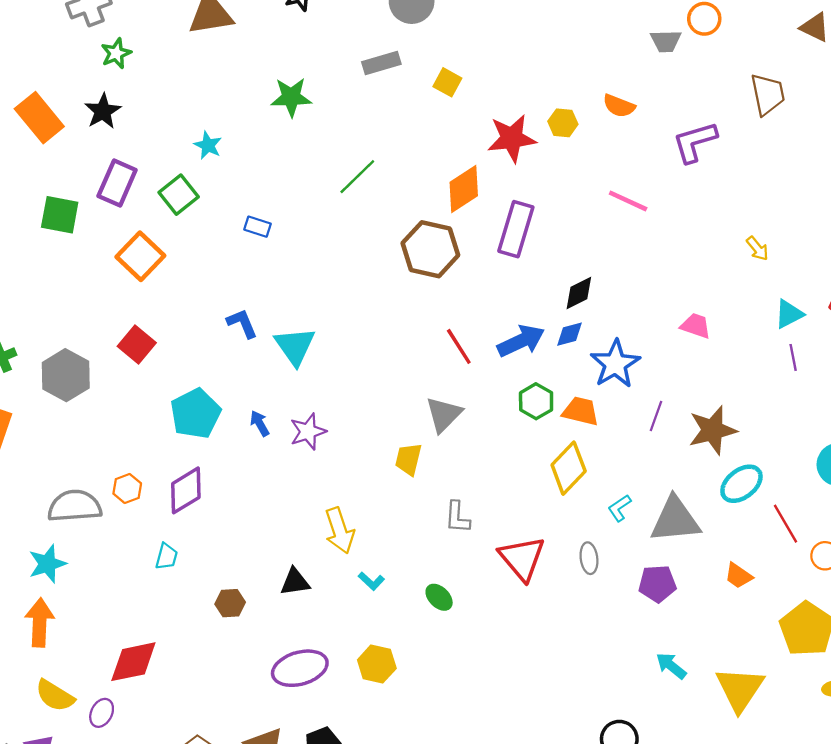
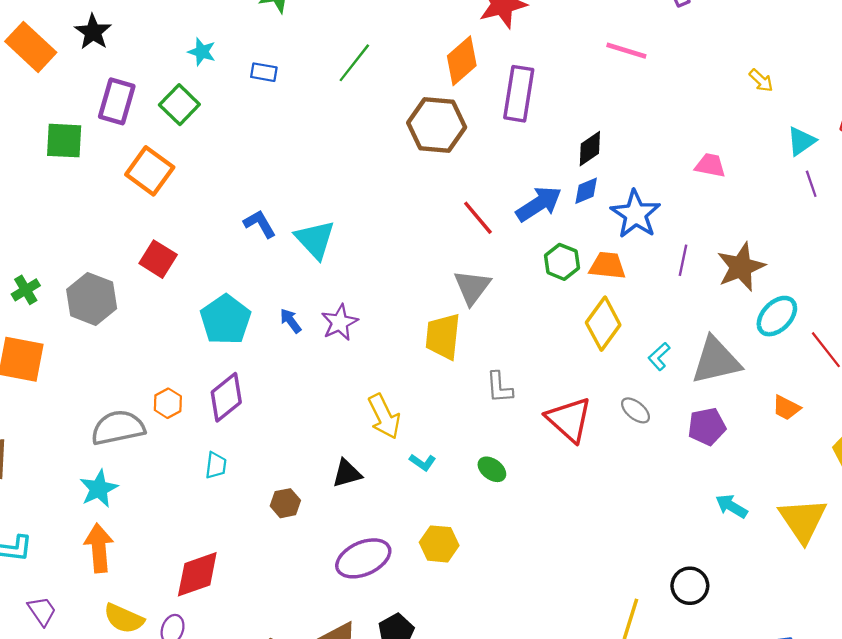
blue rectangle: (257, 227) -> (264, 72), moved
yellow trapezoid: (408, 459) -> (443, 336), size x1.4
gray ellipse: (589, 558) -> (635, 410), turned -36

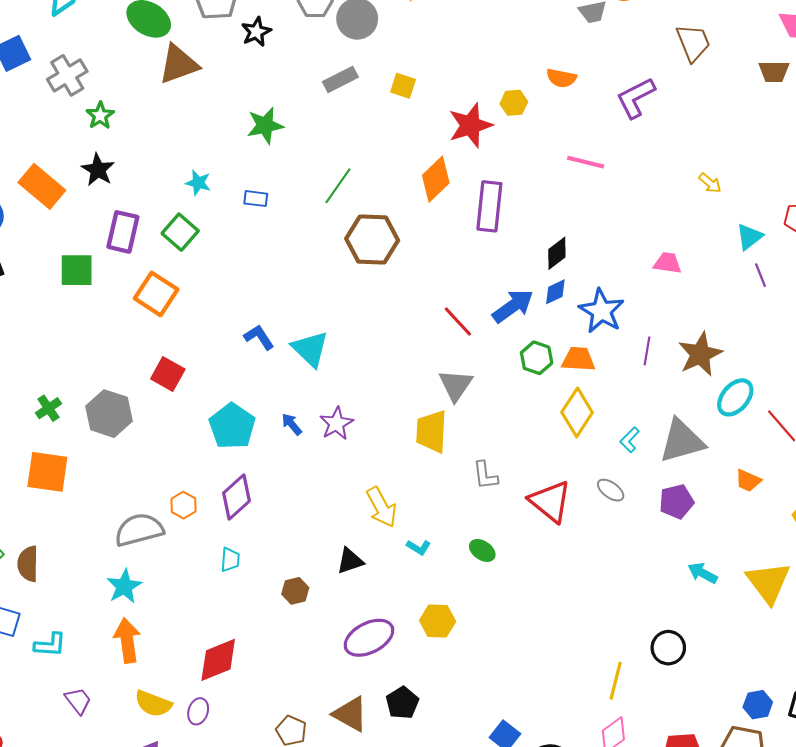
brown hexagon: (437, 125) -> (372, 239), moved

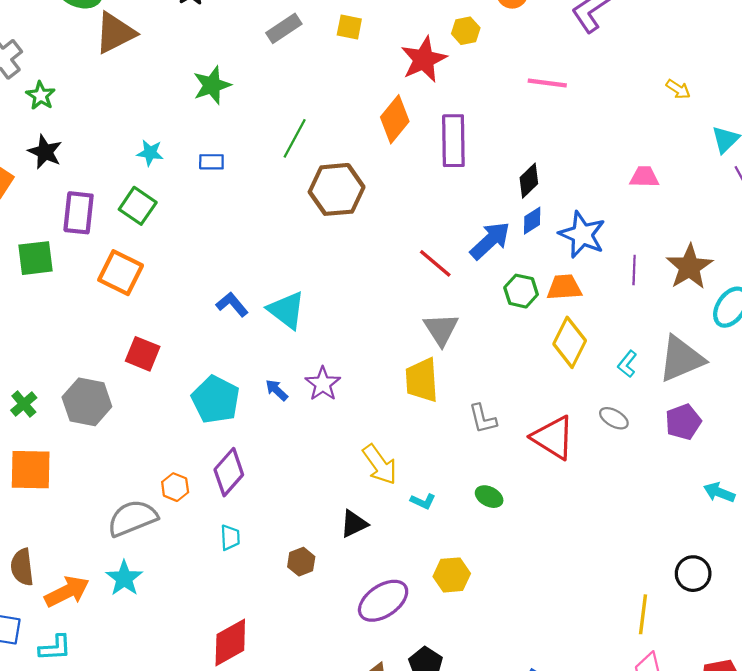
orange arrow: (127, 640) -> (67, 592), moved, turned 78

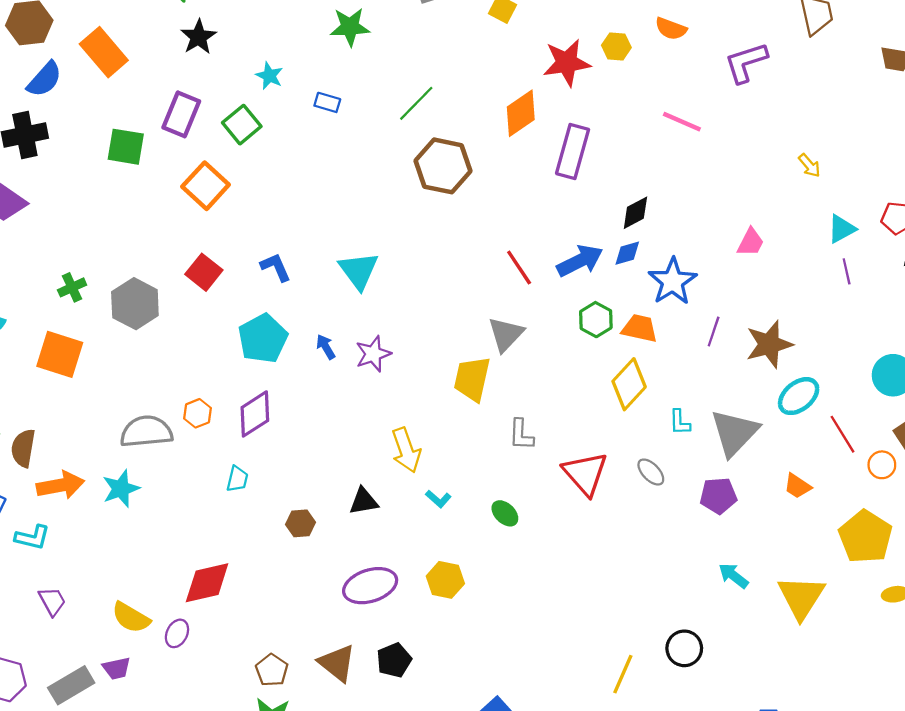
black star: (45, 152) -> (198, 37), moved
pink trapezoid: (644, 177) -> (751, 242), turned 100
blue L-shape: (232, 304) -> (276, 267), moved
gray triangle: (681, 359) -> (735, 433), turned -40
cyan L-shape: (627, 364) -> (680, 422), turned -56

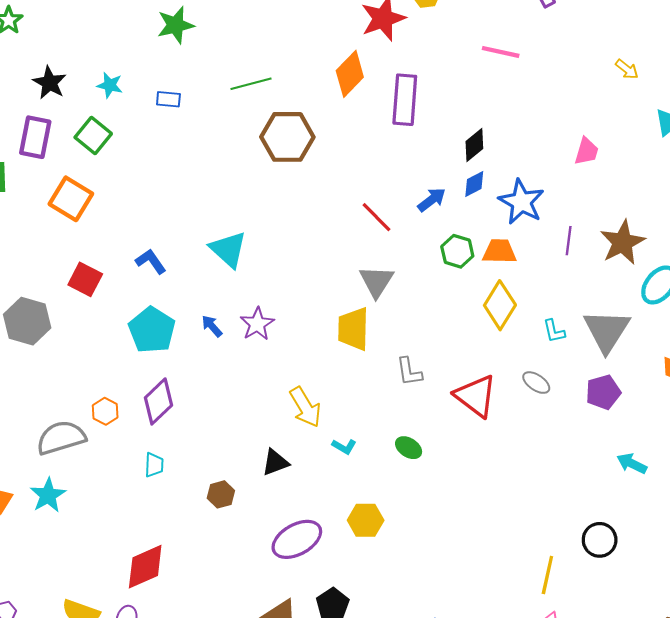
black star: (198, 37) -> (50, 83), moved
green line: (416, 103) -> (251, 84), turned 42
blue arrow: (580, 261) -> (432, 200), size x0.7

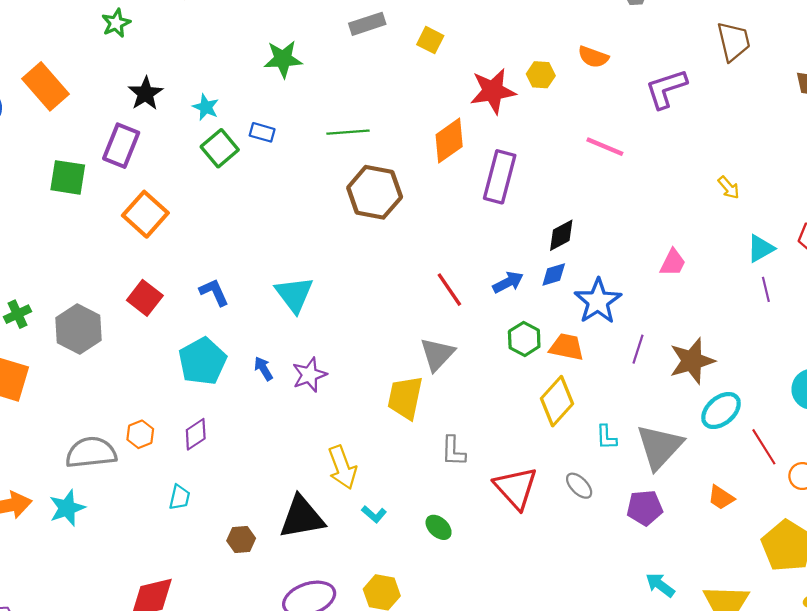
green square: (93, 136) -> (220, 148), moved
purple diamond: (158, 401) -> (196, 434), size x0.7
black triangle: (275, 462) -> (302, 517), size x1.6

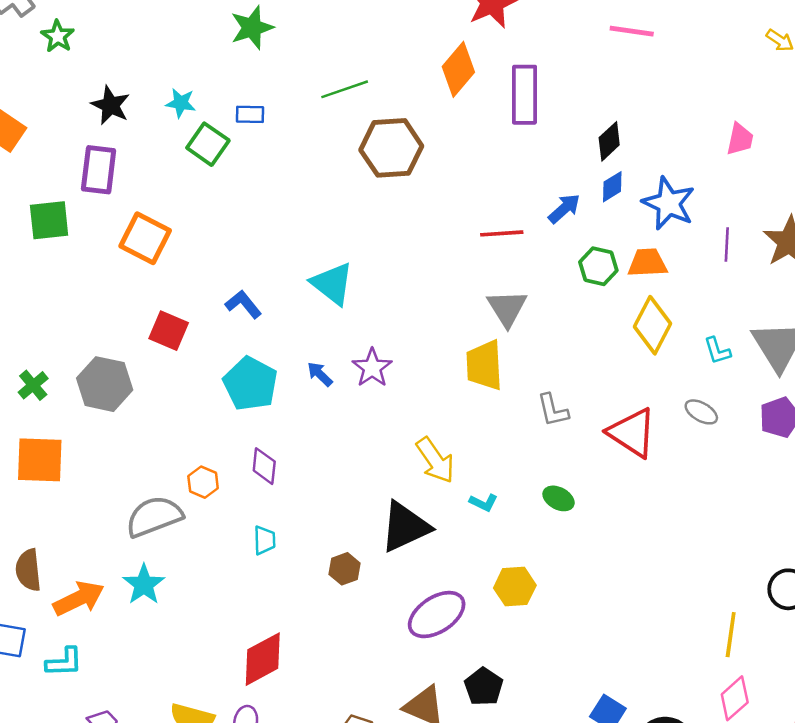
red line: (449, 290) -> (502, 233), turned -45
purple diamond: (196, 434) -> (264, 466), turned -36

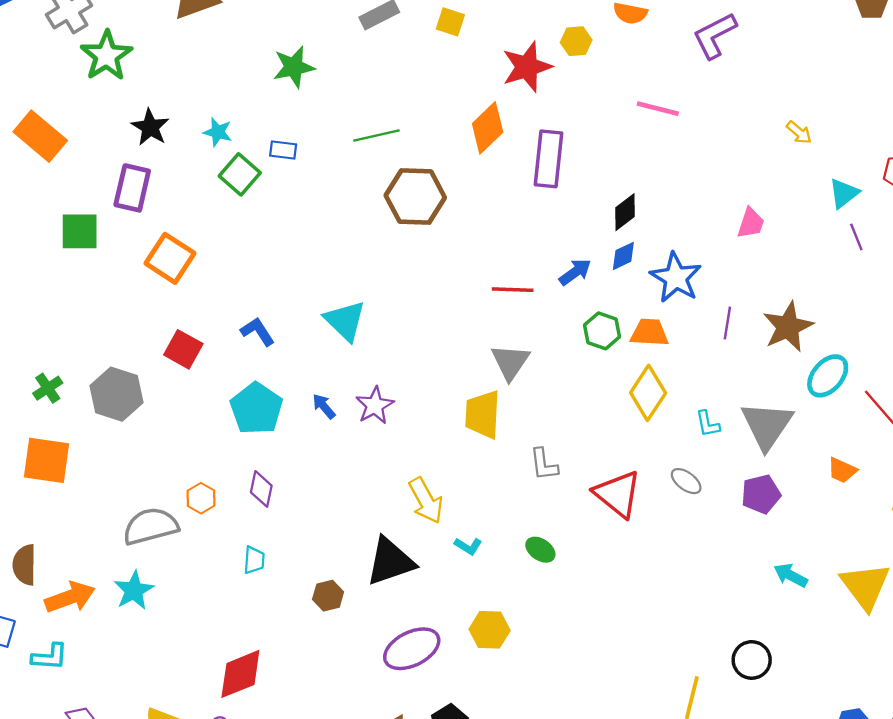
green star: (58, 36) -> (106, 56), size x1.6

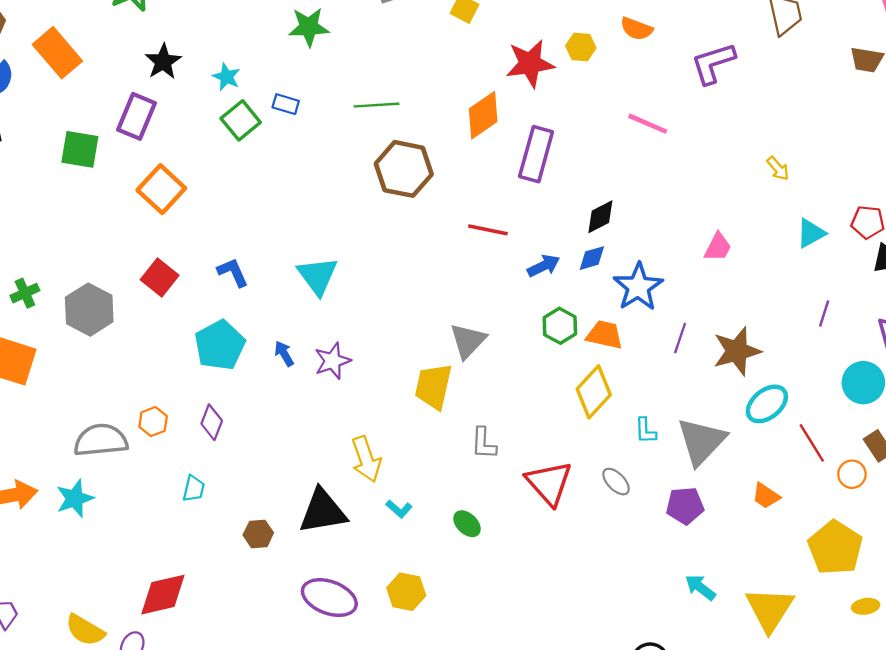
purple line: (856, 237) -> (824, 314), moved, turned 30
red line: (513, 290) -> (488, 230), moved
purple ellipse: (412, 649) -> (329, 598), turned 38

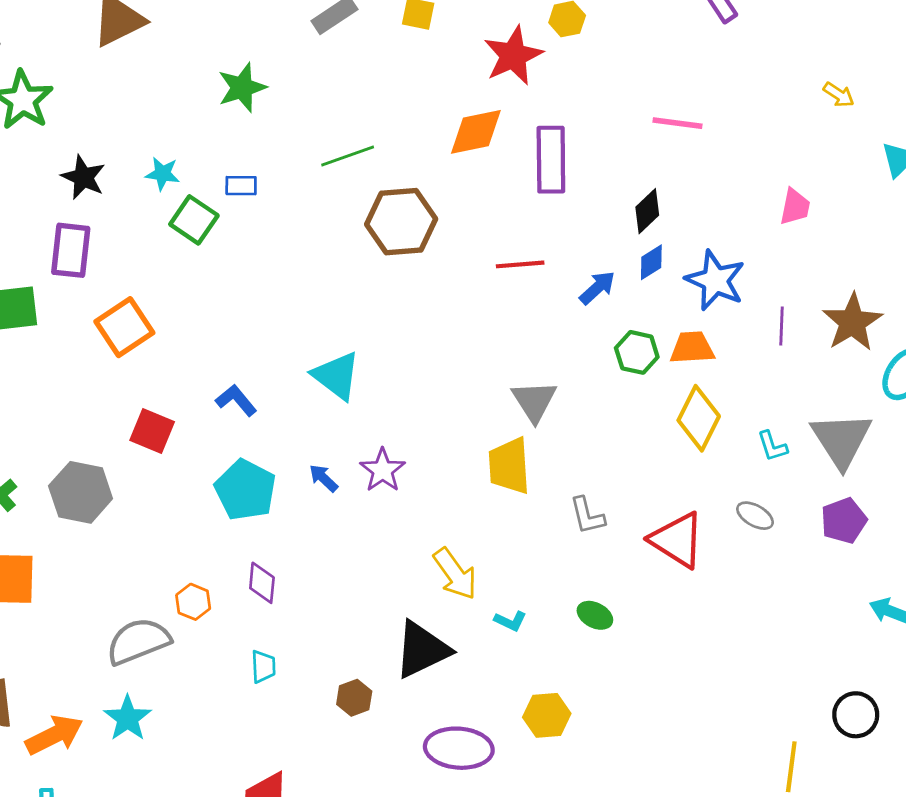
orange diamond: (483, 115) -> (476, 132), turned 39
pink line: (648, 124) -> (678, 123), moved
orange square: (161, 189) -> (124, 327), turned 30

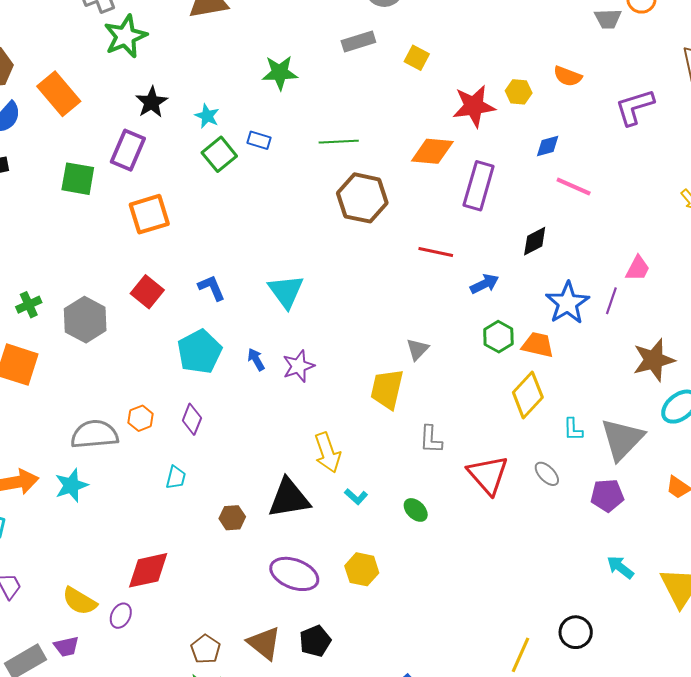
blue diamond: (651, 262) -> (548, 146), moved
purple line: (782, 326) -> (611, 301), moved
gray triangle: (534, 401) -> (418, 349), size x0.7

